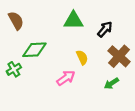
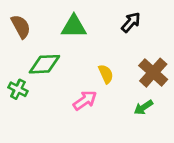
green triangle: (73, 21) -> (74, 26), moved
black arrow: (105, 29) -> (131, 22), moved
green cross: (14, 69) -> (18, 89), turned -32

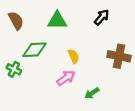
brown cross: (153, 73) -> (119, 56), turned -30
yellow semicircle: (106, 74) -> (73, 56), moved
green arrow: (143, 107) -> (92, 93), moved

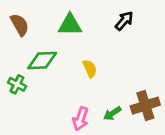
brown cross: (119, 56) -> (145, 106), moved, turned -30
pink arrow: (66, 78) -> (81, 119), moved, turned 144

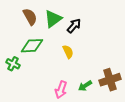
black arrow: (124, 21) -> (74, 26), moved
brown semicircle: (20, 25) -> (30, 17), moved
green triangle: (70, 25) -> (53, 19), turned -36

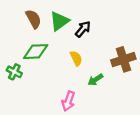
brown cross: (110, 80) -> (123, 59), moved
green arrow: (85, 86) -> (95, 80), moved

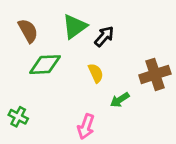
brown semicircle: (33, 19) -> (28, 31), moved
green cross: (14, 72) -> (18, 117), moved

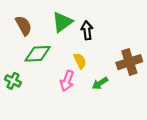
black arrow: (104, 36) -> (87, 30), turned -48
green cross: (18, 117) -> (13, 81), moved
pink arrow: (86, 127) -> (67, 81), moved

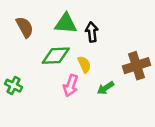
green triangle: (62, 22) -> (66, 23), turned 40
green diamond: (38, 54) -> (56, 56), moved

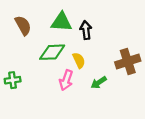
green cross: (14, 86) -> (13, 80), turned -35

